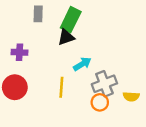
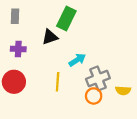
gray rectangle: (38, 14) -> (15, 16), moved
black triangle: (66, 37) -> (50, 37), moved

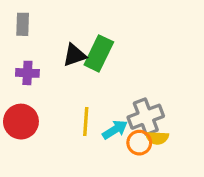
green rectangle: (66, 18) -> (99, 53), moved
cyan arrow: (77, 60) -> (115, 130), moved
yellow semicircle: (123, 91) -> (157, 138), moved

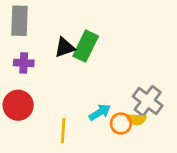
gray rectangle: (23, 24) -> (20, 21), size x1.5
gray cross: (146, 117) -> (148, 101), moved, turned -32
yellow line: (86, 122) -> (63, 131), moved

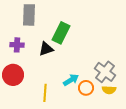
gray rectangle: (20, 21) -> (29, 15), moved
black triangle: (65, 47) -> (46, 49), moved
yellow semicircle: (136, 119) -> (109, 90), moved

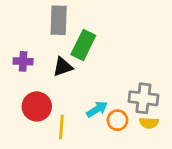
gray rectangle: (29, 15) -> (59, 20), moved
gray cross: (105, 72) -> (143, 98), turned -30
red circle: (13, 75) -> (37, 106), moved

